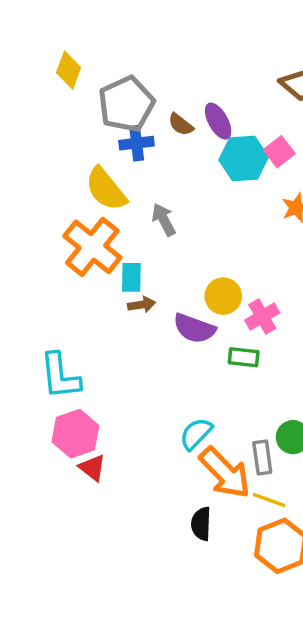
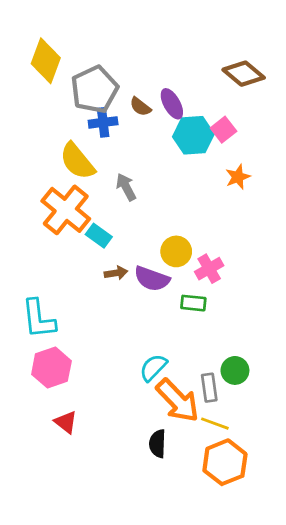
yellow diamond: (69, 70) -> (46, 61), size x1.4
cyan rectangle: (131, 277) -> (99, 236), turned -55
brown arrow: (142, 305) -> (116, 273), moved
red triangle: (92, 468) -> (66, 422), moved

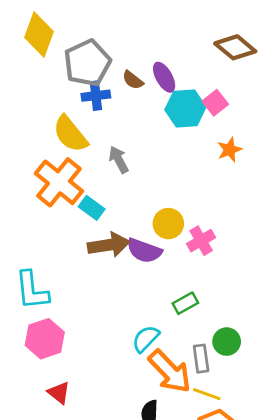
brown arrow: (116, 273) -> (109, 245), size x1.8
green rectangle: (193, 303) -> (185, 303), moved, turned -35

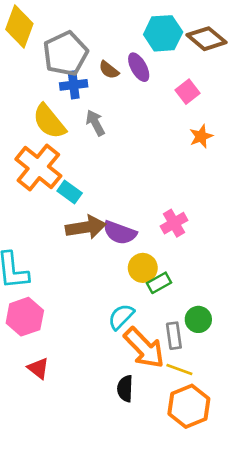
cyan hexagon: (185, 108) -> (163, 33), moved
gray arrow: (119, 160) -> (95, 123), moved
yellow circle: (168, 224) -> (143, 268), moved

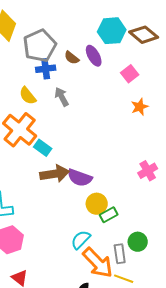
yellow semicircle: (49, 121) -> (28, 96), size x0.7
pink cross: (174, 223) -> (148, 171), moved

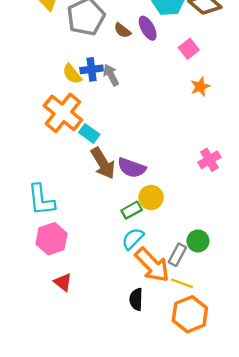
blue cross: (46, 69) -> (92, 69), moved
brown arrow: (55, 174) -> (103, 163), turned 68
green rectangle: (109, 215) -> (132, 210), moved
gray rectangle: (120, 254) -> (177, 255), turned 36

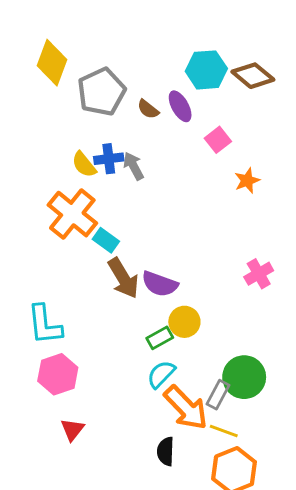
pink square: (189, 49) -> (218, 140), moved
green circle: (198, 241) -> (244, 377), size x1.5
red triangle: (63, 282) -> (72, 430), turned 30

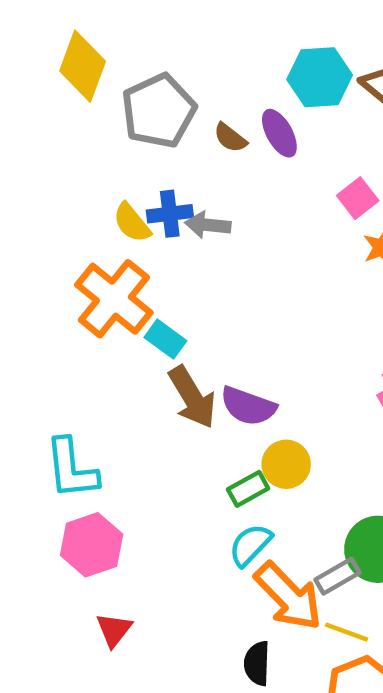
pink square: (218, 140) -> (358, 198), moved
gray arrow: (133, 166) -> (208, 225), turned -56
gray rectangle: (218, 395) -> (338, 576), turned 32

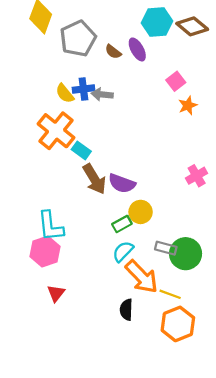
cyan L-shape: (71, 469) -> (51, 226), moved
gray rectangle: (338, 576) -> (166, 248), moved, turned 45

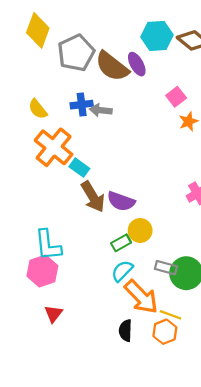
brown semicircle: (113, 52) -> (112, 66), size x2.0
yellow semicircle: (65, 93) -> (38, 109), moved
orange hexagon: (178, 324) -> (165, 332), moved, size x0.7

